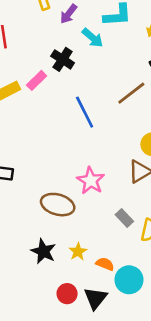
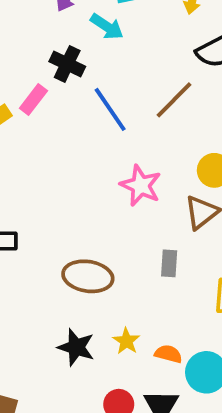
blue line: (85, 112) -> (110, 109), moved
pink star: (91, 181) -> (141, 185), moved
gray rectangle: (124, 218) -> (169, 263), moved, turned 54

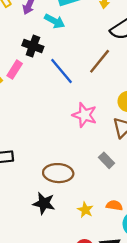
gray rectangle: (169, 263) -> (106, 160), turned -42
black star: (76, 347) -> (44, 203), moved
orange semicircle: (168, 354) -> (114, 205), moved

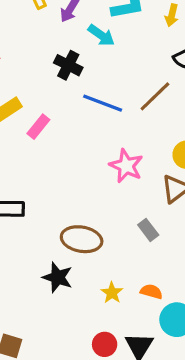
pink rectangle: (15, 70) -> (38, 127), moved
blue line: (62, 71) -> (103, 103), turned -36

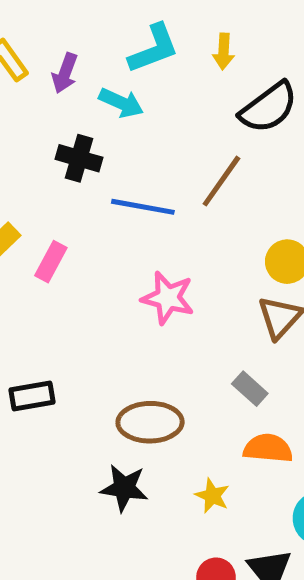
pink star: (126, 166) -> (168, 298), moved
orange semicircle: (151, 292) -> (268, 448), moved, size x1.4

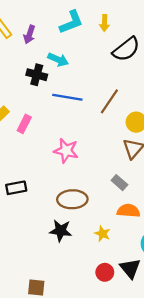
cyan arrow: (121, 103) -> (58, 60), moved
brown line: (221, 181) -> (109, 101), moved
pink star: (168, 298) -> (66, 151), moved

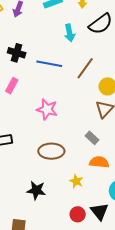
cyan arrow: (58, 60) -> (69, 33), moved, turned 54
black cross: (37, 75) -> (17, 53), moved
black star: (61, 231) -> (36, 190), moved

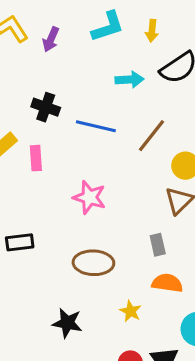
cyan arrow: (69, 33) -> (129, 80), turned -84
pink rectangle: (12, 86) -> (36, 158), turned -35
gray rectangle: (92, 138) -> (158, 245), turned 32

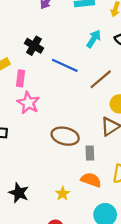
cyan arrow: (129, 80) -> (94, 39), turned -66
pink star: (89, 197) -> (28, 103), moved
brown ellipse: (93, 263) -> (65, 136), moved

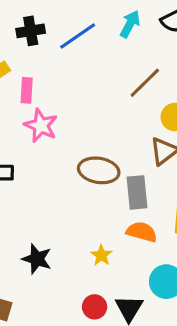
black cross: (34, 46) -> (31, 31), moved, turned -36
blue line: (65, 65) -> (78, 36), moved, turned -55
gray rectangle: (90, 153) -> (137, 192), size x1.5

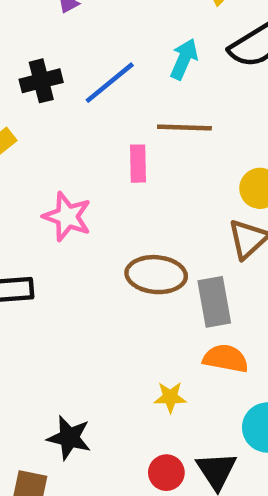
brown line: (145, 83) -> (184, 127), moved, turned 51
pink rectangle: (27, 90) -> (138, 164), moved
yellow star: (101, 255) -> (170, 397), turned -30
black star: (37, 259) -> (69, 438), moved

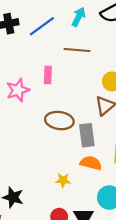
pink rectangle: (138, 164) -> (48, 75), moved
pink star: (67, 217) -> (18, 90), turned 30

